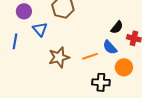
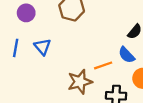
blue triangle: (40, 29) -> (42, 47), moved
brown star: (59, 57) -> (80, 82), moved

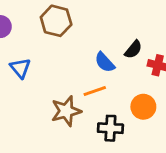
blue semicircle: (127, 55) -> (105, 62), moved

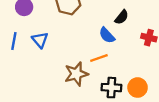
black semicircle: (133, 49) -> (122, 17), moved
orange circle: (143, 107) -> (138, 88), moved

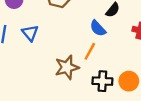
orange line: (99, 58) -> (90, 51), turned -42

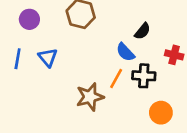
black cross: (102, 81) -> (144, 76), moved

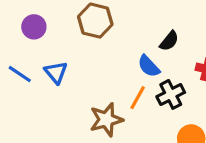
blue line: (18, 59) -> (20, 74), turned -66
black cross: (144, 76) -> (171, 94), turned -30

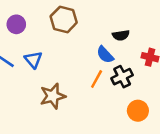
black semicircle: (169, 41) -> (121, 35), turned 42
brown star: (106, 120) -> (53, 96), moved

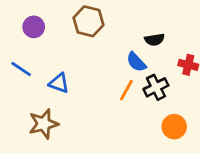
blue triangle: (33, 60) -> (59, 83), moved, turned -30
brown star: (53, 96) -> (44, 124), moved

